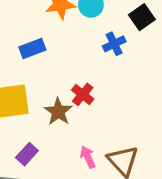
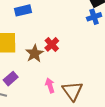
blue cross: (114, 44) -> (94, 17), moved

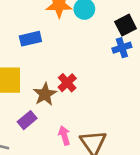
purple rectangle: (11, 79) -> (27, 120), moved

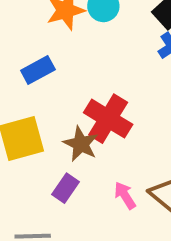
red cross: (67, 83) -> (108, 119), size x1.6

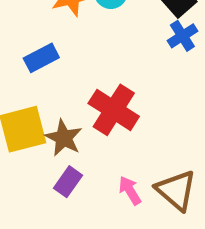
brown star: (81, 144) -> (64, 138), moved

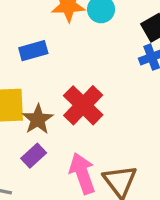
pink arrow: (130, 191) -> (82, 173), size x1.6

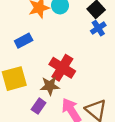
brown star: (38, 119) -> (50, 86), moved, turned -30

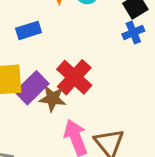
purple rectangle: (39, 106) -> (32, 88), moved, size x1.5

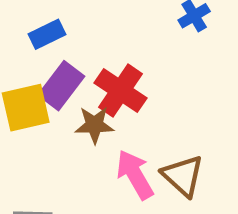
purple rectangle: (32, 88) -> (61, 86), moved

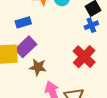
red cross: (121, 90) -> (84, 57), moved

